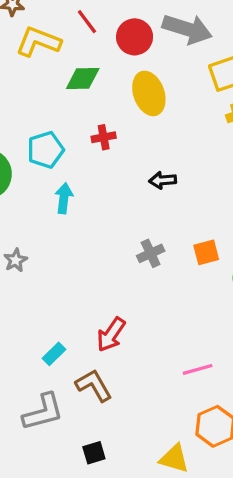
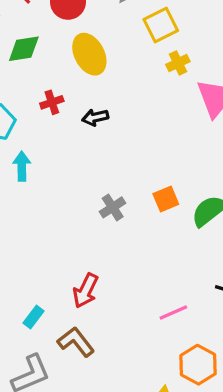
black arrow: (163, 180) -> (95, 117), moved

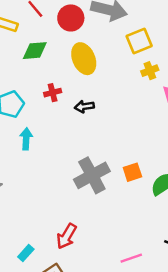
gray cross: (113, 207) -> (92, 175), size x1.8

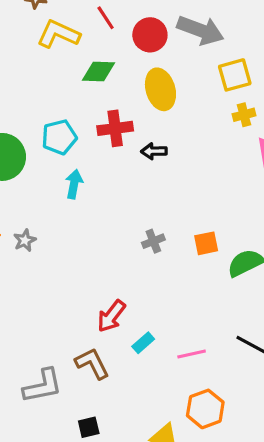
red cross: (53, 93) -> (115, 128), size x1.5
gray cross: (92, 175) -> (153, 241), size x0.5
cyan rectangle: (26, 253) -> (143, 343), moved

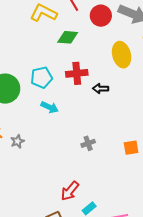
yellow ellipse: (160, 89) -> (122, 55), moved
cyan arrow: (74, 184) -> (50, 107), turned 102
gray cross: (153, 241) -> (88, 143), moved

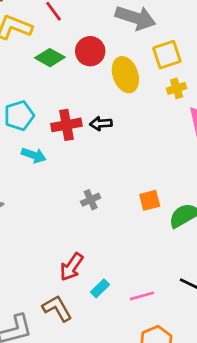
red circle: (101, 16) -> (90, 51), moved
green diamond: (68, 37) -> (50, 58), turned 30
red cross: (77, 73) -> (66, 125), moved

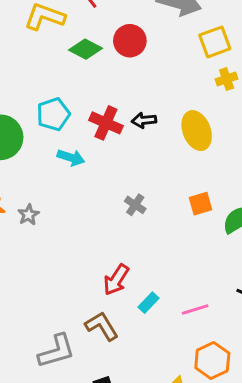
yellow ellipse: (125, 75) -> (197, 131), moved
red cross: (66, 125) -> (106, 123), turned 36
gray cross: (91, 200) -> (135, 205), turned -30

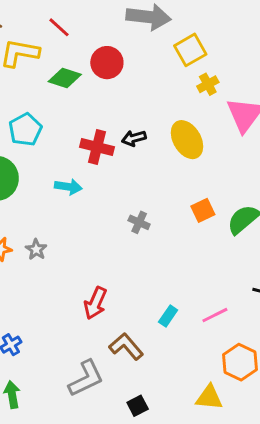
cyan pentagon: (53, 114) -> (25, 130), moved
red arrow: (116, 280) -> (95, 303), moved

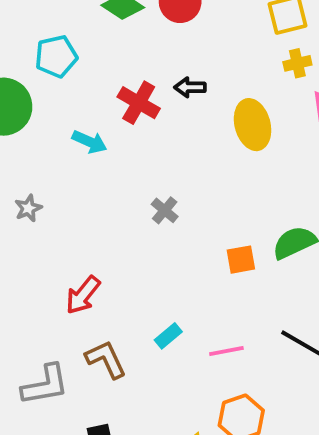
black arrow: (134, 138) -> (190, 87), moved
orange square: (203, 210) -> (241, 260), moved

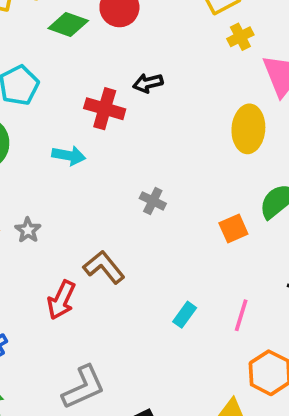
yellow ellipse: (253, 125) -> (248, 129), moved, turned 33
red arrow: (83, 295) -> (61, 300), moved
pink line: (226, 351) -> (241, 315), turned -48
brown L-shape: (106, 359) -> (104, 267), moved

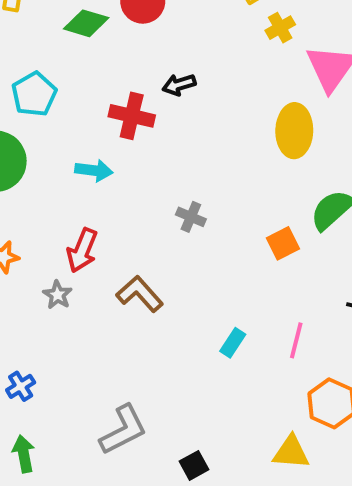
gray star: (28, 230) -> (57, 295), moved
red arrow: (61, 300) -> (82, 250), moved

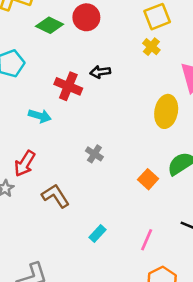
yellow cross: (280, 28) -> (151, 47), moved, turned -30
orange square: (283, 243) -> (148, 179), turned -30
cyan rectangle: (233, 343) -> (98, 234), moved

